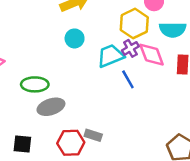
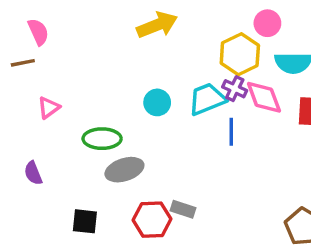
cyan circle: (75, 38) -> (157, 102), moved
purple cross: (130, 48) -> (235, 89), turned -35
blue line: (128, 79) -> (231, 132), turned 30

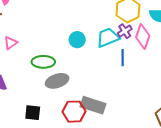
purple cross: (235, 89) -> (125, 31), turned 32
pink diamond: (264, 97) -> (143, 36), turned 40
gray rectangle: (183, 209) -> (93, 105), size x1.6

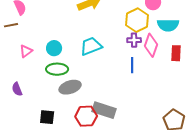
purple cross: (125, 31) -> (134, 40), turned 32
cyan trapezoid: (108, 38) -> (91, 46), moved
cyan circle: (77, 40) -> (54, 48), moved

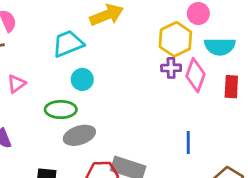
cyan trapezoid: (91, 46) -> (68, 44), moved
cyan circle: (54, 48) -> (82, 79), moved
blue line: (132, 65) -> (188, 142), moved

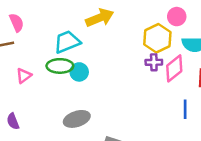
pink diamond: (195, 75) -> (174, 68), turned 32
green ellipse: (61, 110) -> (60, 66), moved
blue line: (188, 142) -> (185, 109), moved

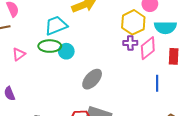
gray ellipse: (77, 119) -> (92, 79), moved, turned -30

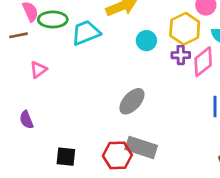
green ellipse: (50, 46) -> (53, 19), moved
cyan circle: (66, 51) -> (146, 41), moved

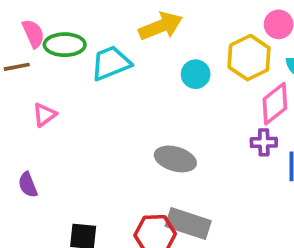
purple cross: (181, 55) -> (264, 142), moved
gray ellipse: (132, 101) -> (175, 159), turned 64

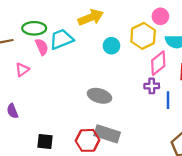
pink semicircle: (33, 34) -> (42, 47), moved

